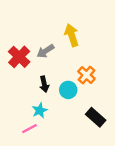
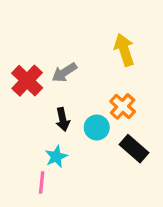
yellow arrow: (72, 35) -> (124, 50), moved
black rectangle: (96, 117) -> (134, 149), moved
pink line: (29, 129) -> (42, 183), turned -56

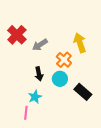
yellow arrow: (124, 50) -> (80, 43), moved
red cross: (27, 81) -> (17, 35), moved
orange cross: (123, 106) -> (64, 60), moved

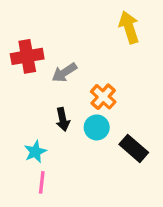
red cross: (17, 35) -> (27, 56), turned 36
yellow arrow: (80, 43) -> (129, 27), moved
cyan star: (35, 97) -> (35, 152), moved

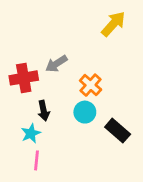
yellow arrow: (129, 27) -> (113, 24), turned 60
red cross: (27, 56) -> (24, 78), moved
black arrow: (63, 119) -> (44, 111), moved

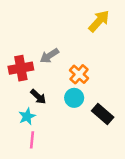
black arrow: (44, 111) -> (38, 97), turned -35

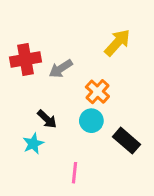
yellow arrow: (99, 21) -> (117, 43), moved
red cross: (21, 68) -> (26, 59), moved
pink line: (32, 140) -> (75, 173), moved

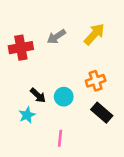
gray arrow: (61, 69) -> (56, 37), moved
orange cross: (97, 92) -> (96, 81), moved, turned 30
cyan circle: (91, 121) -> (64, 97), moved

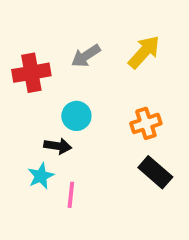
black arrow: (38, 95) -> (58, 146), turned -35
cyan circle: (64, 97) -> (76, 116), moved
pink line: (60, 138) -> (71, 195), moved

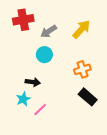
red cross: (31, 73) -> (23, 20), moved
cyan circle: (76, 116) -> (44, 55), moved
pink line: (71, 195) -> (40, 110), turned 40

